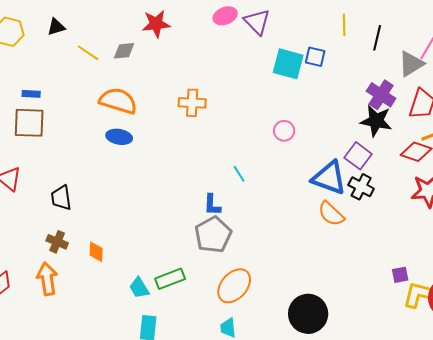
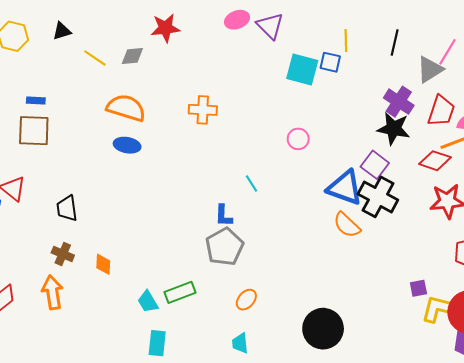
yellow line: (344, 25) -> (346, 40), moved
black cross: (361, 187) -> (378, 197), size x1.5
orange ellipse: (234, 286) -> (246, 300), size x0.6

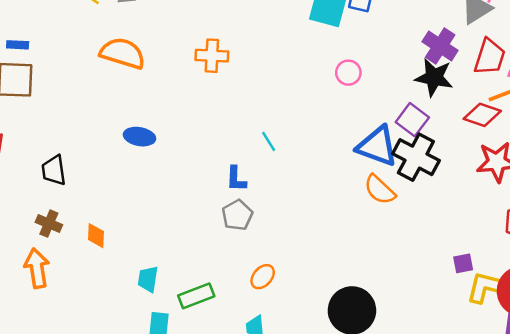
pink circle: (298, 139) -> (348, 73), moved
blue ellipse: (127, 145) -> (139, 137), moved
gray pentagon: (225, 247) -> (237, 215), size x0.7
green rectangle: (180, 292) -> (196, 296), moved
cyan trapezoid: (148, 302) -> (148, 279), turned 40

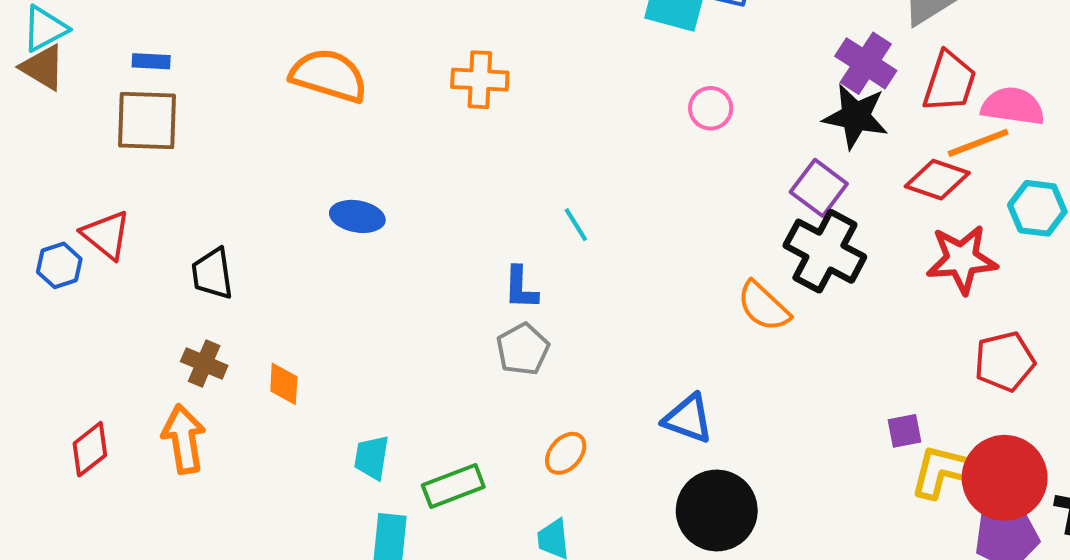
blue triangle: (377, 146) -> (688, 419), moved, size x0.7

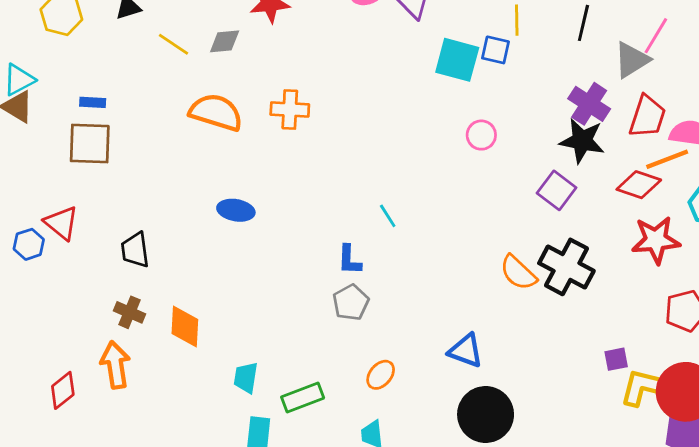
orange cross: (480, 80) -> (290, 109), moved
black cross: (825, 251) -> (566, 267), moved
orange diamond: (284, 384) -> (185, 327), size x1.4
red diamond: (90, 449) -> (63, 390), moved

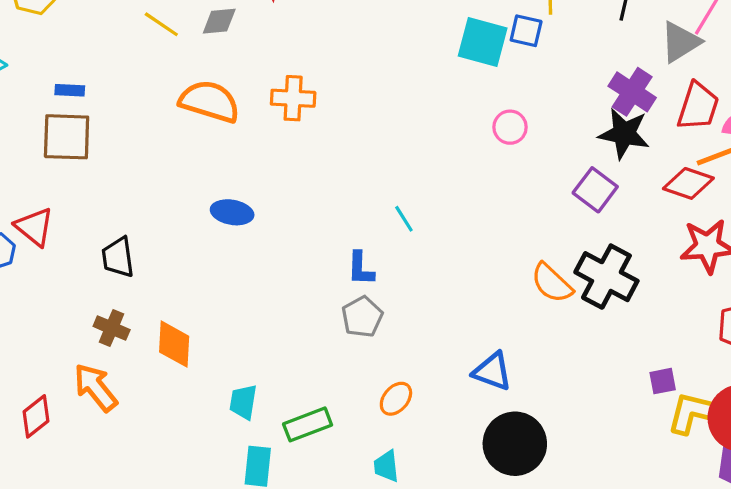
orange arrow: (115, 365) -> (95, 387), turned -30

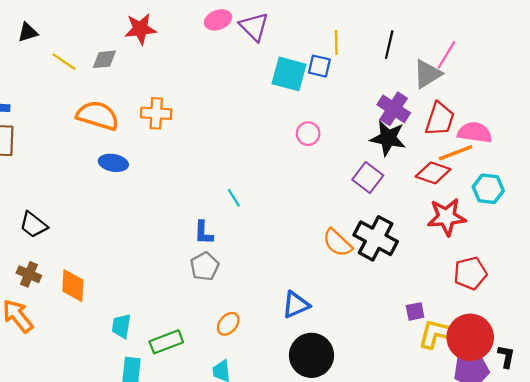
blue ellipse: (232, 212) -> (113, 163), moved
black trapezoid: (118, 257) -> (33, 225), turned -44
blue triangle: (492, 371) -> (296, 305), turned -44

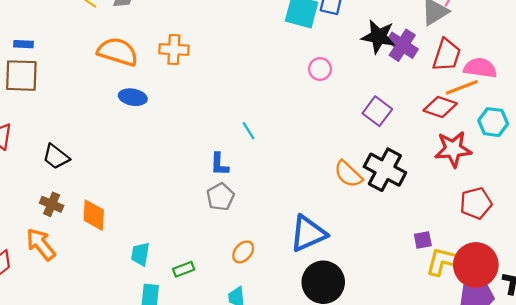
black star: (388, 138) -> (378, 37), moved
blue triangle: (296, 305) -> (308, 234), size x1.4
green rectangle: (166, 342) -> (184, 269), size x0.7

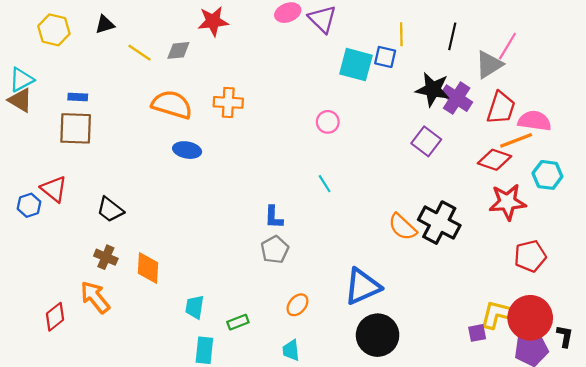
pink circle: (320, 69) -> (328, 122), moved
purple square: (377, 111) -> (426, 141), moved
cyan line: (249, 131) -> (325, 184), moved
purple square: (423, 240) -> (477, 333), moved

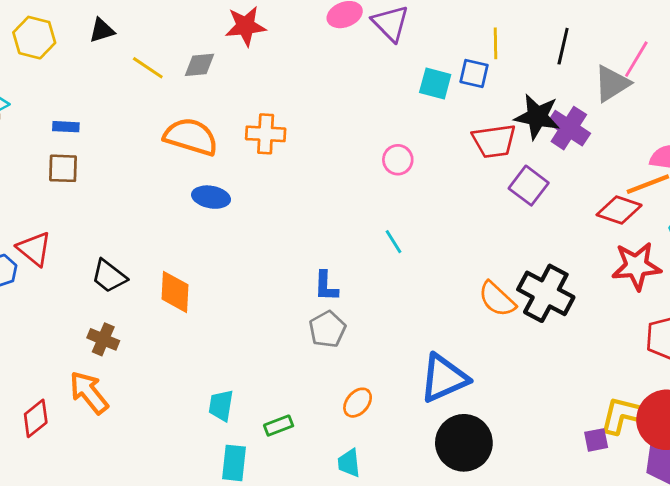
cyan square: (356, 65) -> (435, 84), size x0.7
red trapezoid: (501, 108) -> (494, 141), moved, turned 64
brown square: (76, 128) -> (63, 168), size x0.7
orange diamond: (148, 268) -> (175, 292), moved

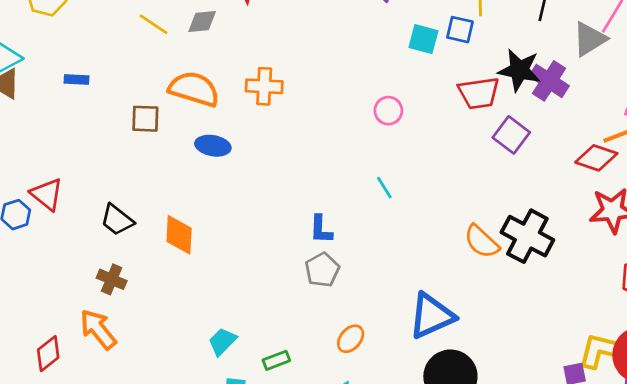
brown square: (63, 168) -> (145, 119), moved
cyan trapezoid: (221, 405) -> (222, 341), turned 36

